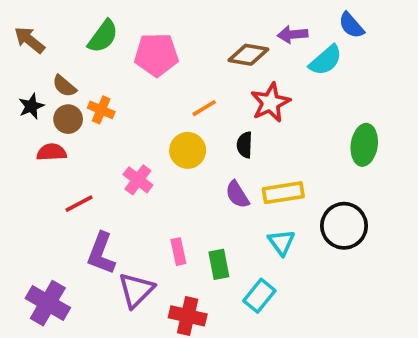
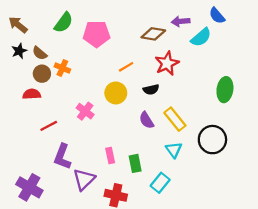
black star: (31, 106) -> (19, 51), moved
black semicircle: (245, 145) -> (151, 90), turned -105
yellow rectangle: (283, 193) -> (175, 119), turned 60

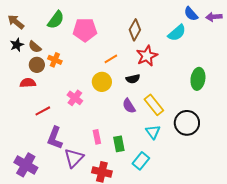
purple arrow: (181, 21) -> (214, 17), moved
brown diamond: (153, 34) -> (135, 30), turned -70

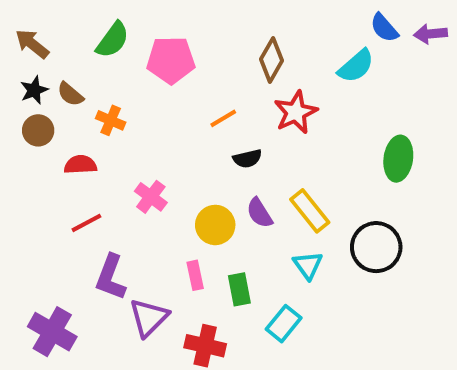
brown circle: (37, 65) -> (38, 130), moved
black semicircle: (133, 79) -> (247, 159), moved
yellow circle: (102, 82) -> (215, 225), moved
red semicircle: (28, 83) -> (80, 165), moved

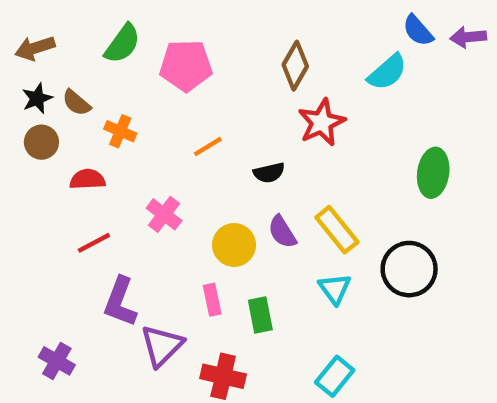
brown arrow: (32, 44) -> (35, 48), turned -57
orange line: (223, 118) -> (208, 147), moved
cyan rectangle: (284, 324) -> (335, 376), moved
purple cross: (52, 332) -> (57, 361), size x0.7

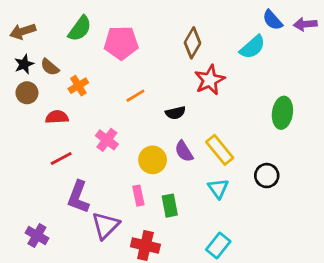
orange cross: (120, 131) -> (78, 86), turned 36
black circle: (409, 269) -> (267, 176), size x0.7

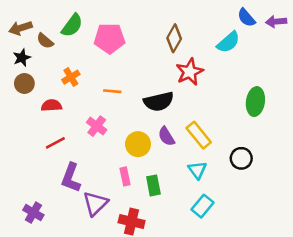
brown semicircle: (50, 67) -> (45, 41), moved
orange line: (135, 96) -> (112, 91), moved, turned 36
black semicircle: (175, 113) -> (159, 102), size x1.6
cyan rectangle: (218, 245) -> (203, 206), moved

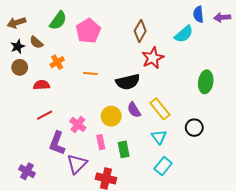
blue semicircle: (246, 18) -> (198, 14), turned 35
pink pentagon: (110, 38) -> (88, 31), turned -30
brown semicircle: (45, 41) -> (36, 42), moved
pink cross: (97, 126) -> (78, 124), moved

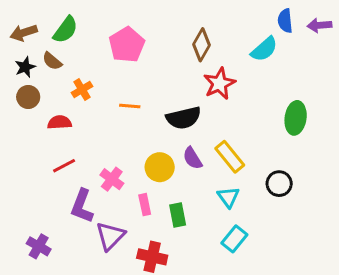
green semicircle: (58, 21) -> (66, 30), moved

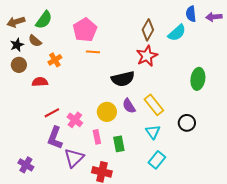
brown diamond: (201, 45) -> (148, 30), moved
orange line: (130, 106) -> (93, 52), moved
red line: (64, 166) -> (52, 113), moved

